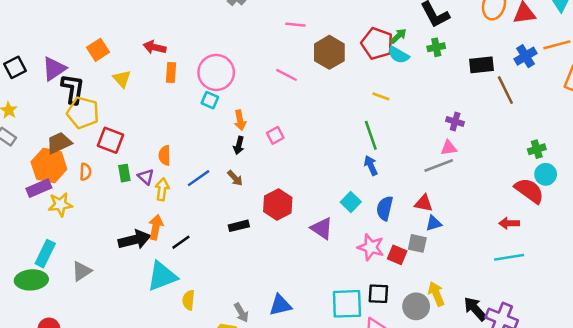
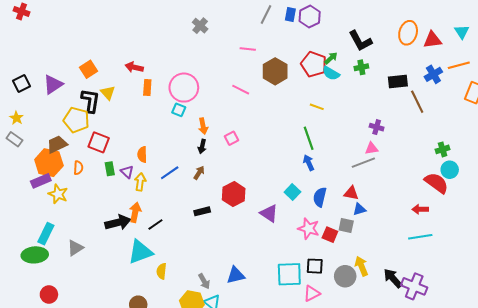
black L-shape: (73, 89) -> (91, 101), moved
brown arrow: (235, 178) -> (199, 173), turned -104
yellow star: (60, 204) -> (58, 194), turned 30

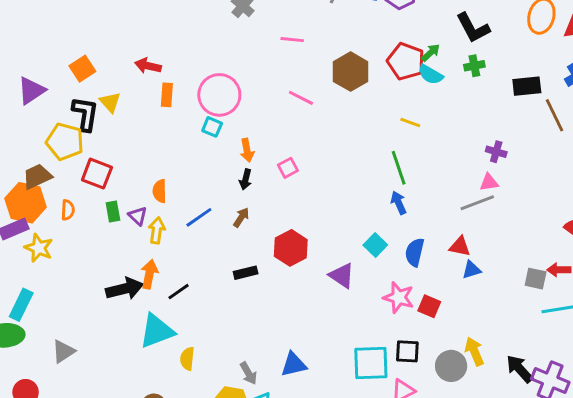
pink line: (248, 49) -> (292, 40), moved
gray square: (346, 226) -> (536, 279), moved
gray triangle: (75, 248) -> (63, 351), moved

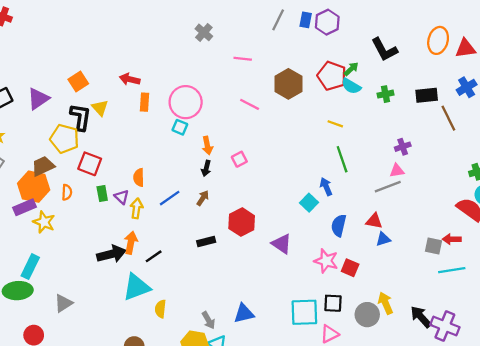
green cross: (474, 66) -> (386, 94), moved
purple cross: (496, 152) -> (403, 147), turned -35
green line: (399, 168) -> (342, 159), moved
cyan square: (375, 245) -> (309, 203), moved

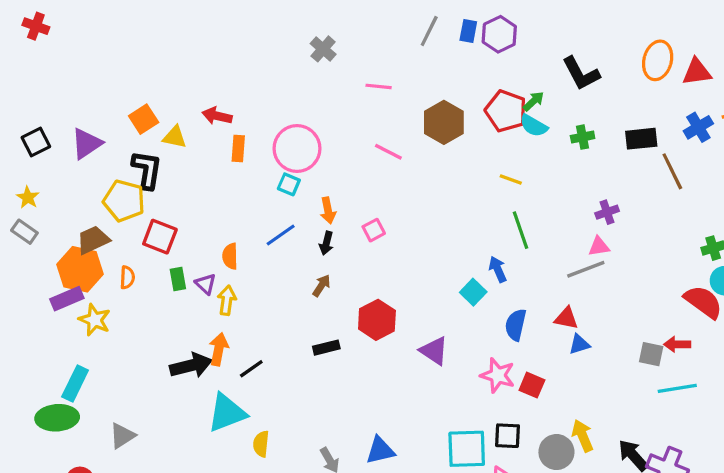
yellow triangle: (100, 108) -> (175, 137), moved, turned -36
blue line: (170, 198) -> (281, 235), moved

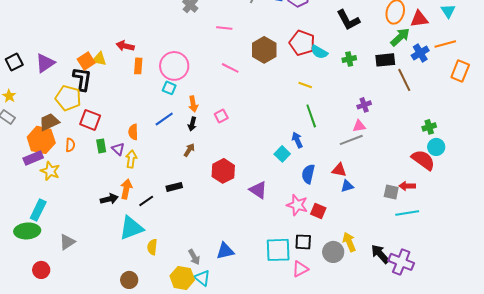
green arrow: (534, 101) -> (400, 37), moved, size x1.5
orange square: (144, 119) -> (86, 61), moved
black rectangle: (326, 348) -> (174, 187), moved
black arrow: (191, 366) -> (109, 199), size x0.7

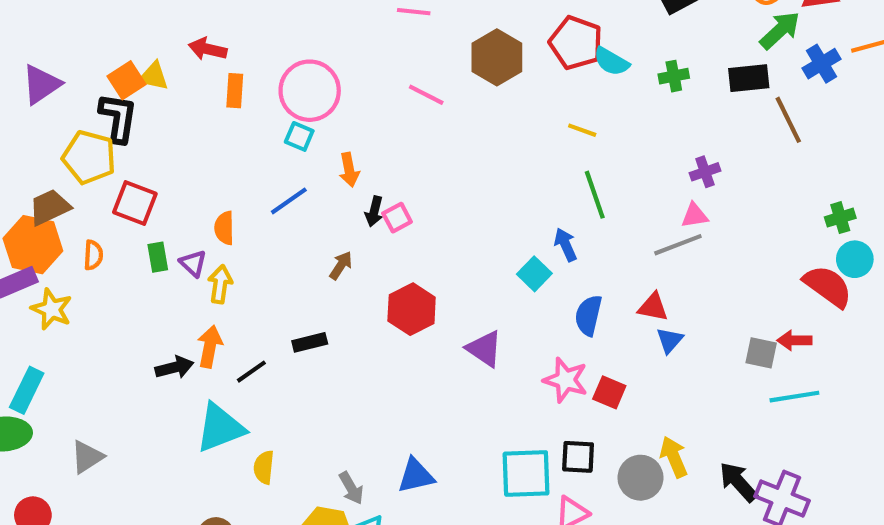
pink square: (221, 116) -> (397, 218), moved
black arrow: (192, 124) -> (374, 211), moved
blue triangle: (347, 186) -> (670, 340), turned -32

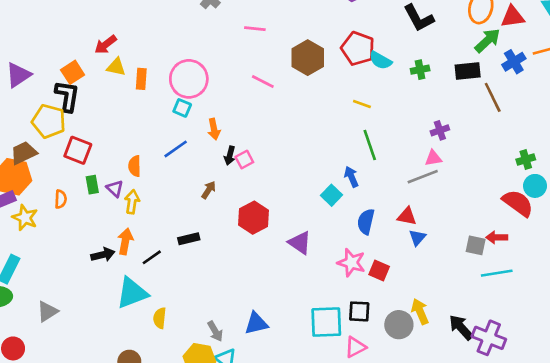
red arrow: (208, 49) -> (106, 45), moved, turned -50
yellow triangle: (154, 76) -> (116, 67), moved
orange semicircle: (93, 255) -> (61, 199), moved

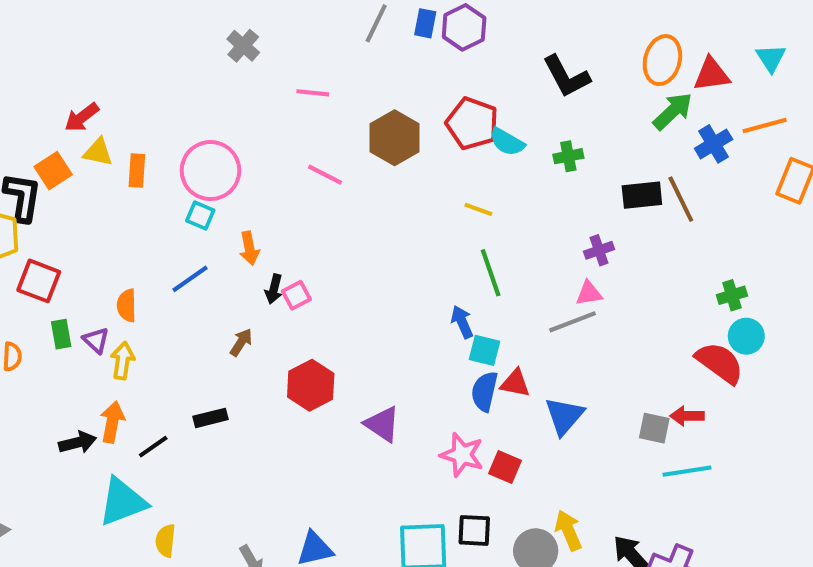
black rectangle: (468, 71) -> (642, 195), moved
orange square: (73, 72) -> (53, 171), moved
cyan square: (332, 195) -> (485, 350), moved, turned -30
red triangle: (407, 216) -> (515, 383), moved
blue triangle: (417, 237) -> (564, 416), size x1.5

